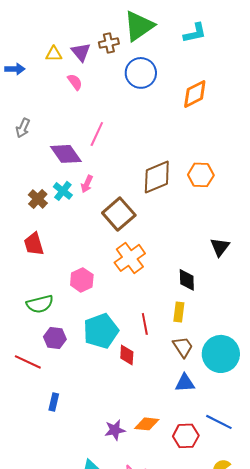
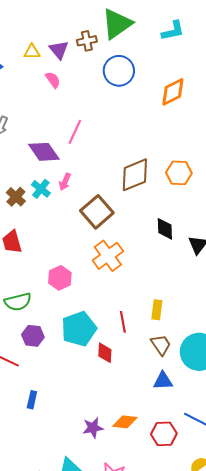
black diamond: (187, 280) -> (165, 229), moved

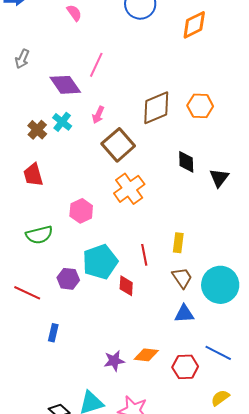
pink arrow: (65, 182) -> (98, 115), moved
purple hexagon: (33, 336) -> (68, 279), moved

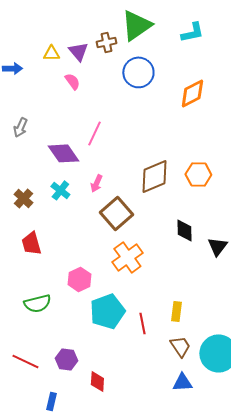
brown cross: (37, 130) -> (23, 198), moved
cyan pentagon: (100, 262) -> (107, 311), moved
purple hexagon: (68, 279) -> (66, 359), moved
red diamond: (126, 286) -> (97, 381), moved

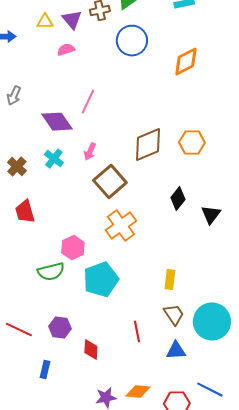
pink semicircle: (72, 81) -> (66, 50), turned -72
black diamond: (184, 230) -> (178, 199), turned 40
green semicircle: (37, 303) -> (51, 272), moved
red line: (142, 323) -> (137, 332), moved

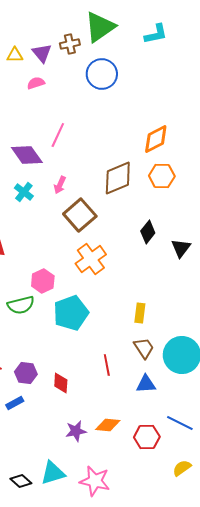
orange diamond: (186, 62) -> (156, 139), moved
purple hexagon: (60, 328) -> (26, 373), moved
blue rectangle: (45, 370) -> (15, 403), turned 48

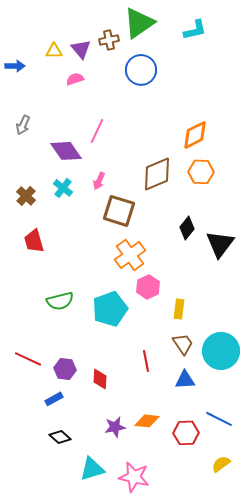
brown square: (80, 215) -> (119, 211), turned -32
black triangle: (181, 248) -> (220, 244), size x1.4
pink hexagon: (43, 281) -> (148, 287), moved
black diamond: (21, 481) -> (60, 437), moved

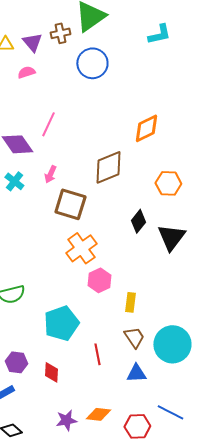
cyan L-shape: (195, 30) -> (159, 34), moved
orange hexagon: (201, 172) -> (168, 183), moved
cyan pentagon: (110, 309) -> (61, 323), moved

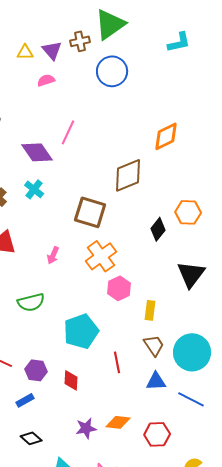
pink arrow: (50, 174) -> (53, 255), moved
orange hexagon: (168, 183) -> (188, 212), moved
black triangle: (171, 237) -> (191, 274), moved
blue line: (170, 412) -> (191, 399), moved

